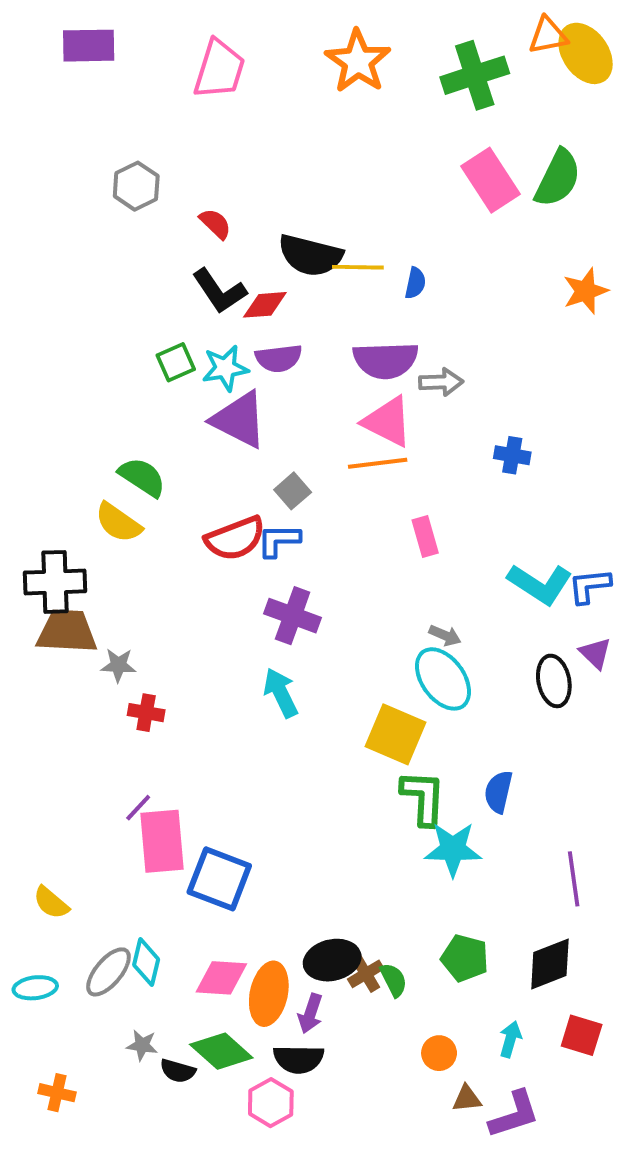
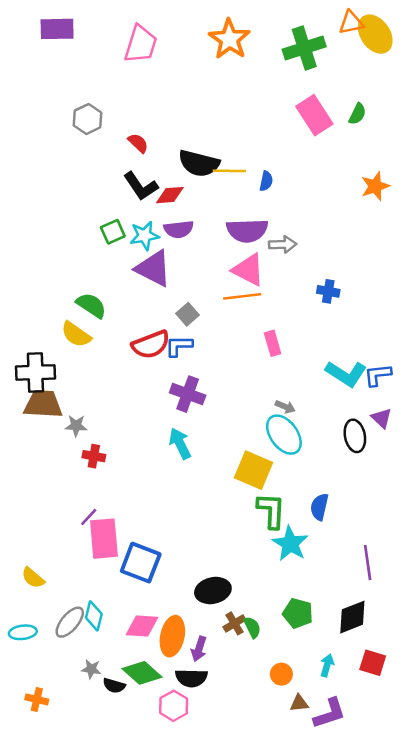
green semicircle: (558, 178) -> (357, 114), size x0.6
cyan star: (453, 849) -> (290, 544), turned 30
black ellipse: (332, 960) -> (213, 590), moved

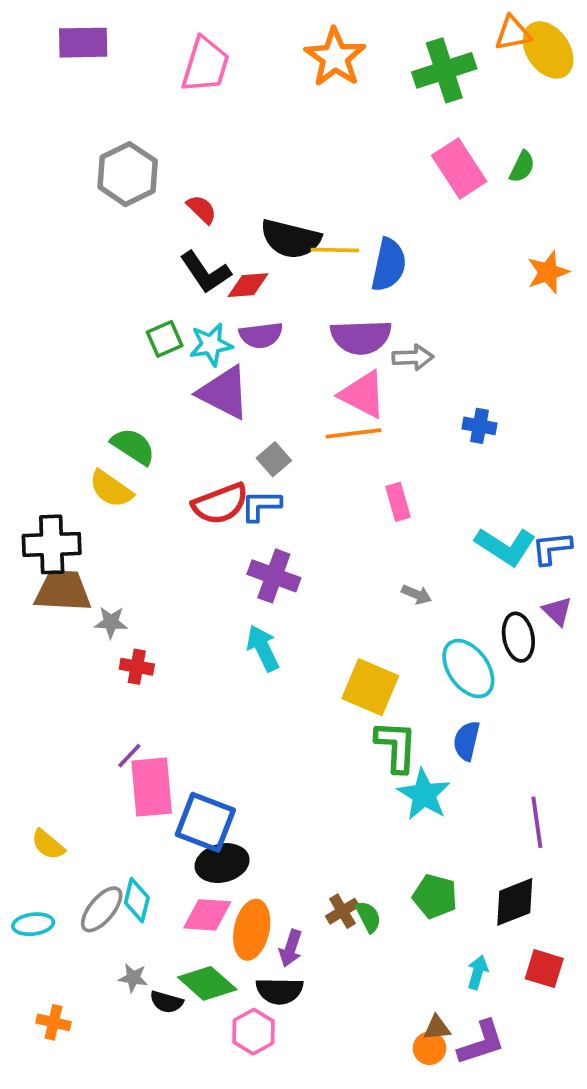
gray hexagon: (87, 119) -> (128, 174), size x1.4
blue semicircle: (266, 181) -> (389, 265), size x1.8
cyan ellipse: (284, 435) -> (468, 669), moved
black ellipse: (213, 590) -> (222, 863), moved
orange circle: (281, 674) -> (429, 1048), moved

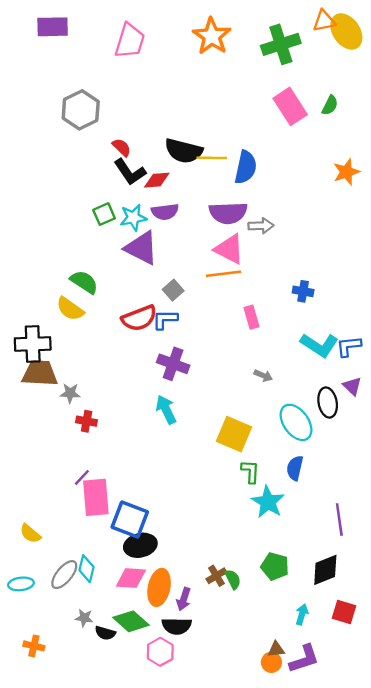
red semicircle: (202, 209) -> (122, 147), moved
blue cross: (479, 426) -> (303, 291), moved
green L-shape: (396, 746) -> (250, 472), size x0.7

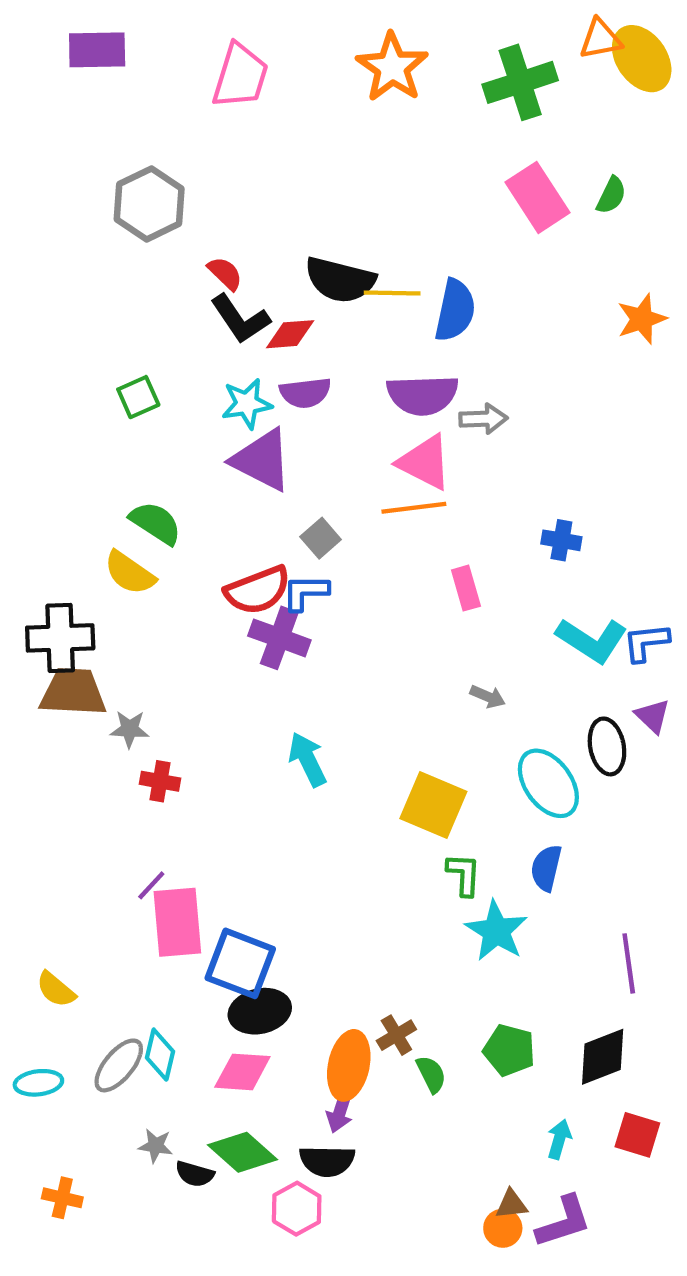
green square: (104, 214) -> (138, 397), moved
purple cross: (173, 364) -> (279, 638), moved
brown cross: (216, 576) -> (396, 1035), moved
orange ellipse: (159, 587) -> (349, 1065), moved

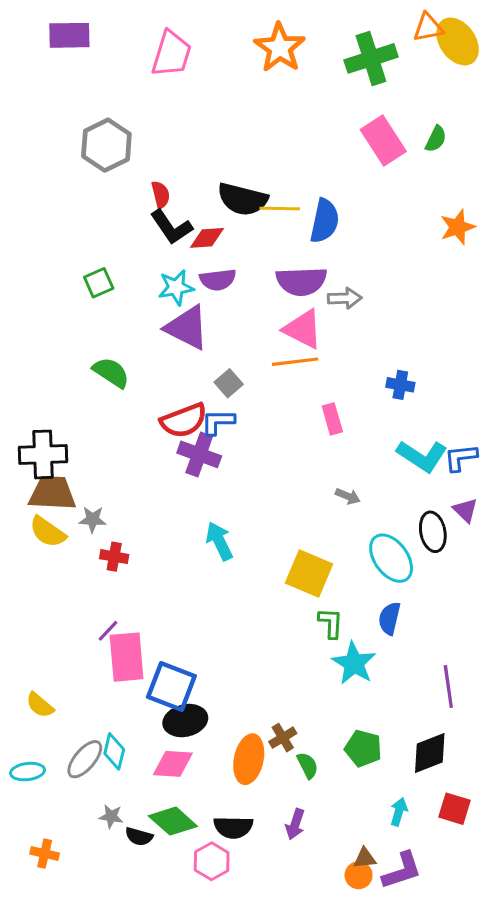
red semicircle: (225, 273) -> (161, 195), turned 32
yellow semicircle: (130, 573) -> (48, 532), moved
purple arrow: (340, 1111) -> (295, 824), moved

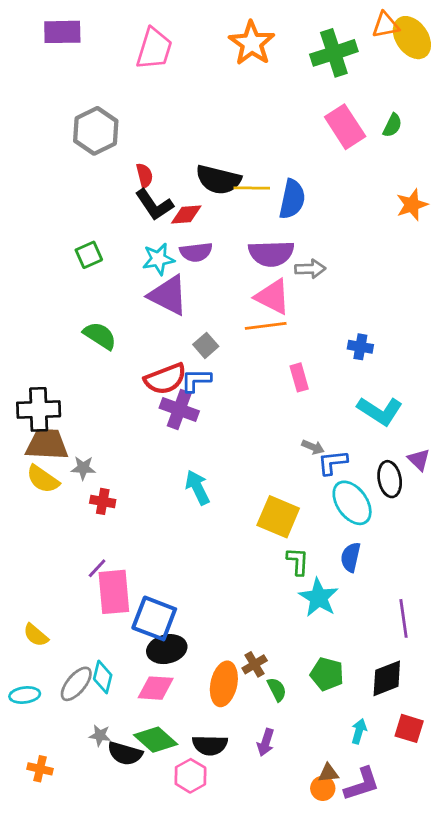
blue L-shape: (461, 458) -> (333, 462), moved
black semicircle: (139, 837) -> (125, 754), size x1.4

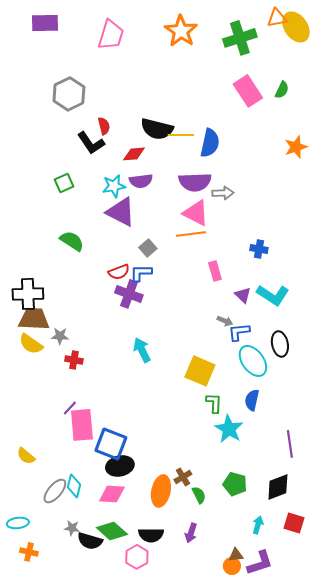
black L-shape: (154, 205) -> (91, 143), moved
red semicircle: (165, 379) -> (119, 272), size x0.7
purple triangle: (419, 460) -> (243, 295), moved
cyan ellipse: (25, 695) -> (18, 523), moved

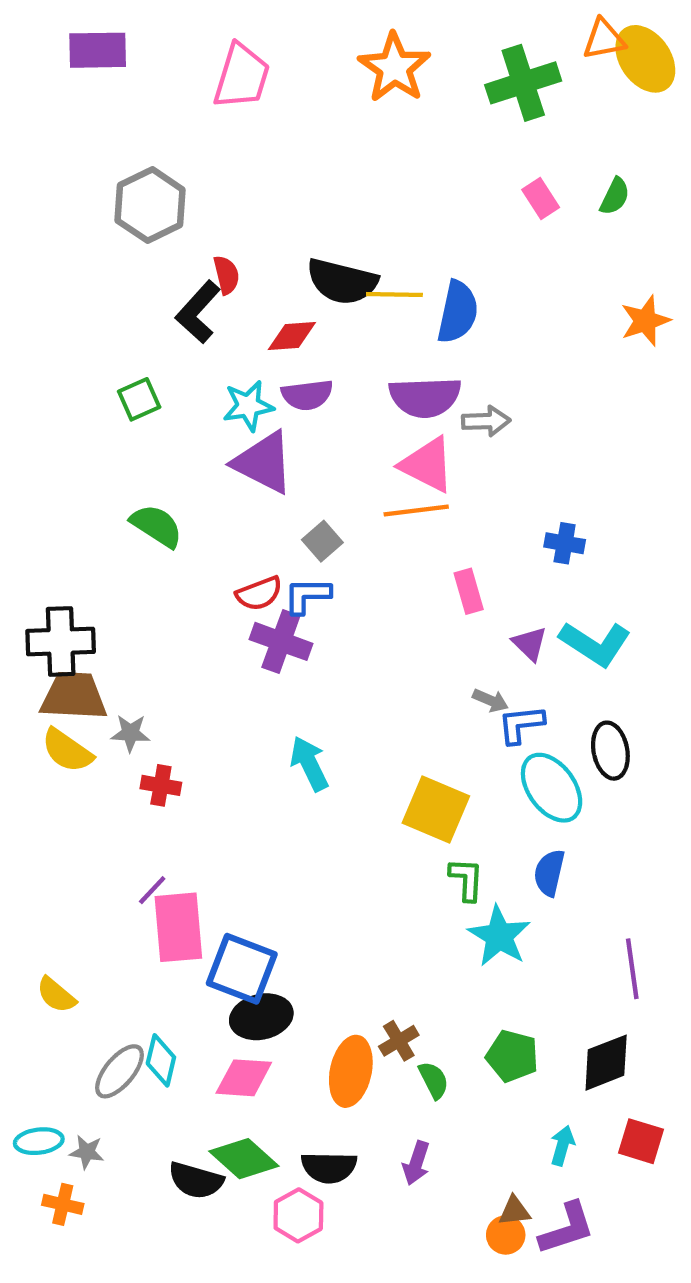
pink rectangle: (248, 91) -> (541, 199), size x0.6
black L-shape: (91, 143) -> (198, 312), turned 76
gray star: (72, 528) -> (87, 1152), moved

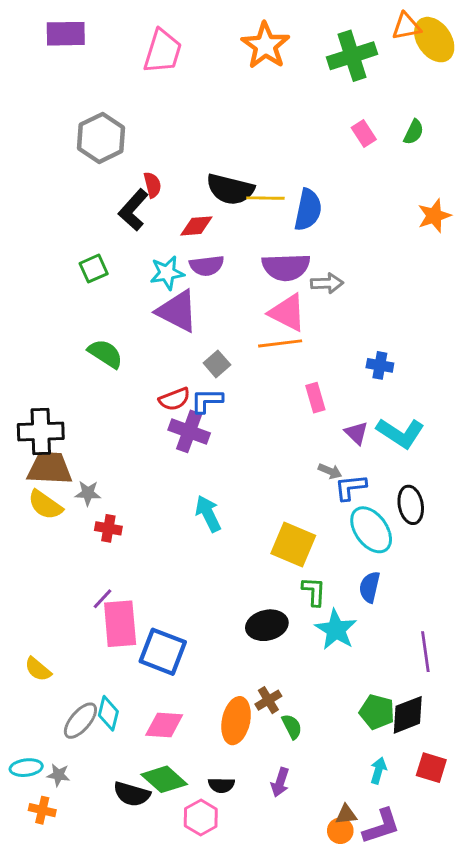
black ellipse: (261, 1017) -> (267, 625), moved
green pentagon: (512, 1056) -> (377, 712), moved
black semicircle: (329, 1167) -> (221, 785), size x0.7

